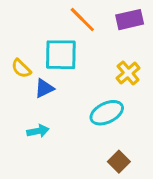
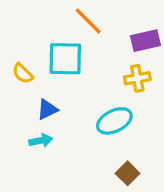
purple rectangle: (130, 20) -> (146, 41), moved
yellow cross: (128, 73) -> (137, 78), turned 30
blue triangle: (44, 88) -> (47, 109), moved

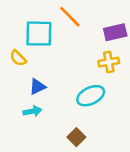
cyan square: (65, 59) -> (39, 34), moved
brown square: (128, 173) -> (76, 137), moved

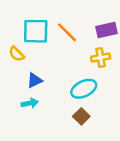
orange line: (70, 17) -> (67, 32), moved
brown square: (76, 137) -> (81, 116), moved

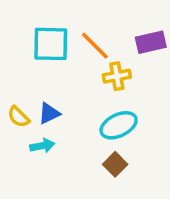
yellow semicircle: (17, 54) -> (18, 117), moved
yellow cross: (101, 58) -> (117, 76), moved

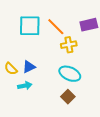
cyan ellipse: (119, 125) -> (70, 74), turned 50

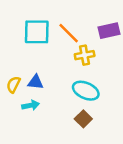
blue triangle: (29, 67) -> (36, 82), turned 32
yellow semicircle: (11, 69) -> (13, 85), turned 72

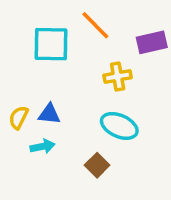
orange line: (69, 33) -> (95, 25), moved
brown square: (83, 119) -> (97, 165), moved

